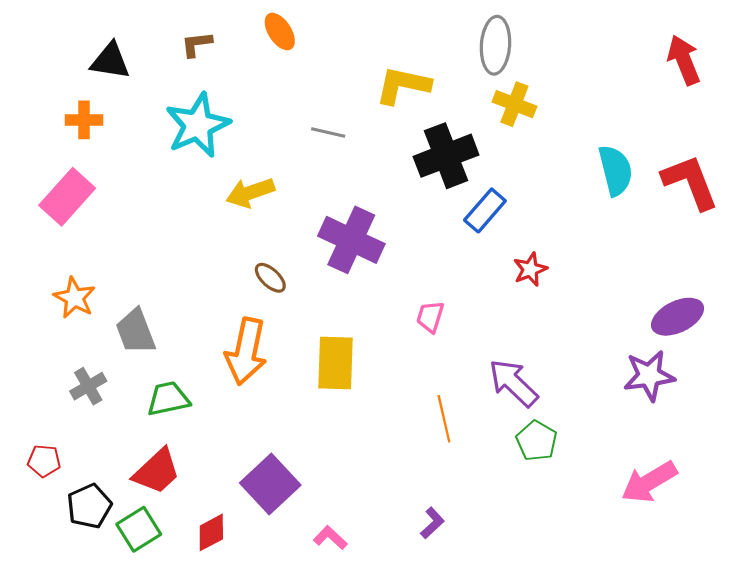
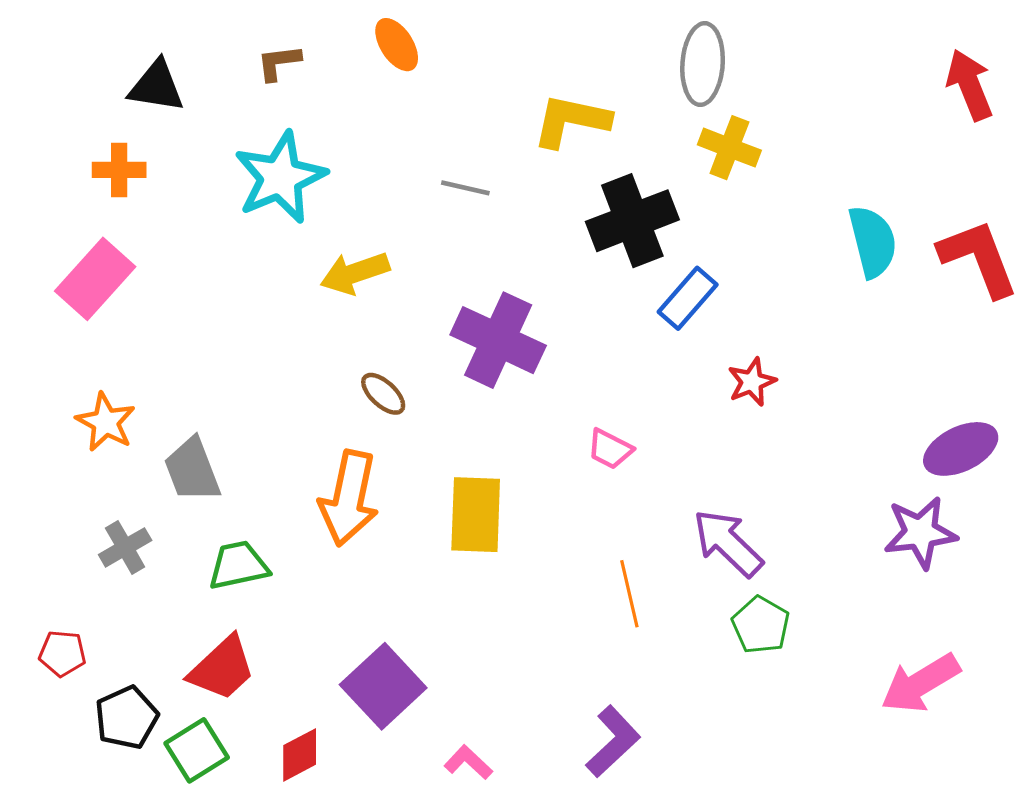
pink trapezoid: (430, 317) -> (610, 449), turned -80
purple L-shape: (432, 523) -> (613, 741), size x1.6

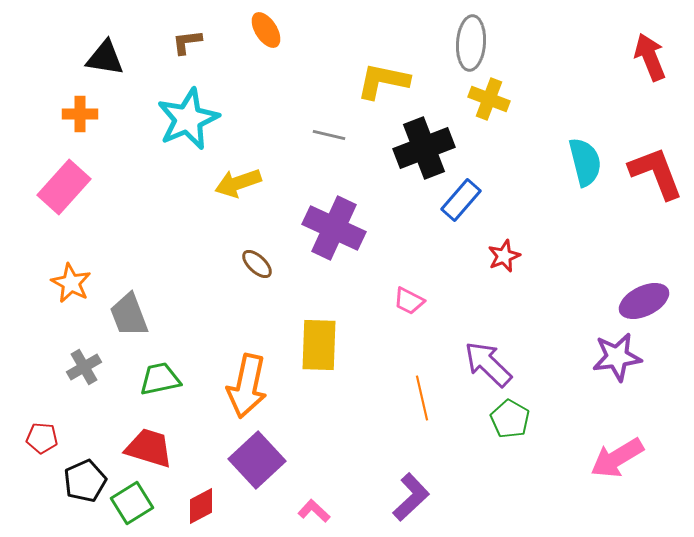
gray line: (465, 188) -> (329, 135), moved
orange arrow: (349, 498) -> (247, 386), moved
red trapezoid: (222, 668) -> (149, 448), turned -120

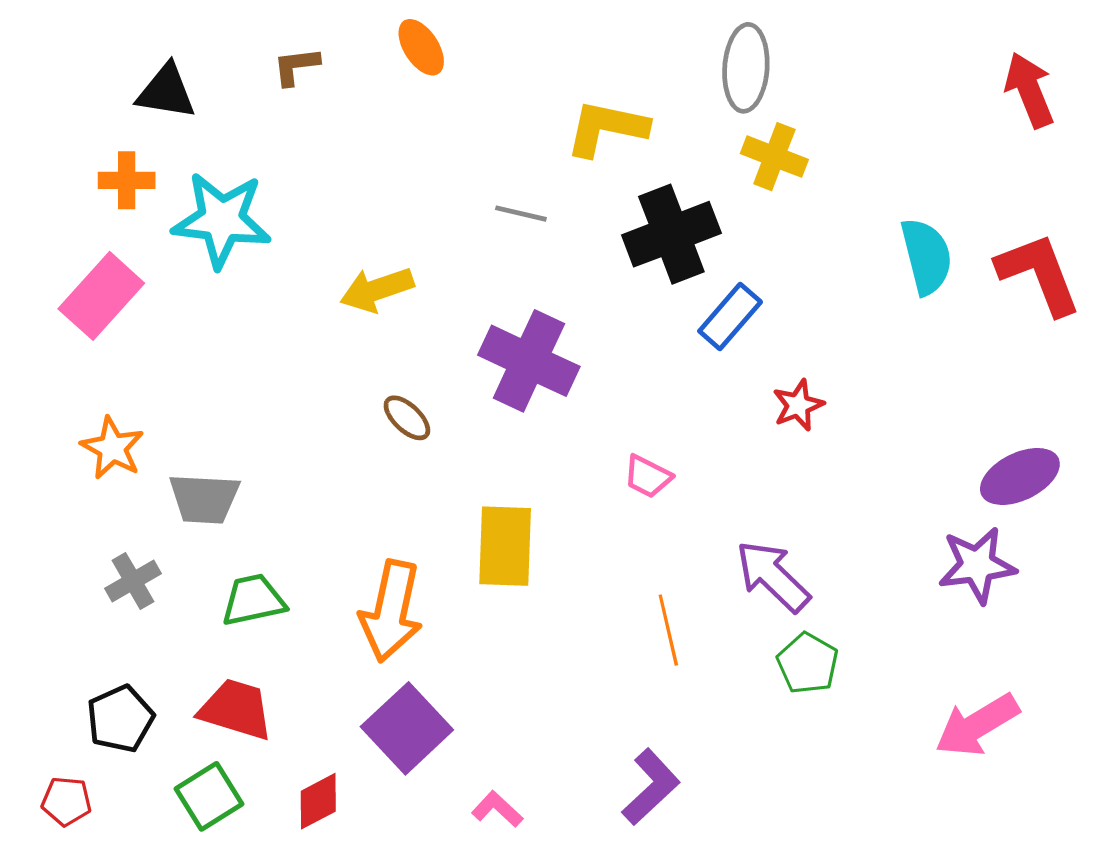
cyan star: (188, 119) -> (222, 220), moved, turned 30
gray trapezoid: (129, 315) -> (204, 499), turned -66
red pentagon: (42, 438) -> (66, 801), moved
black pentagon: (85, 481) -> (120, 719), moved

